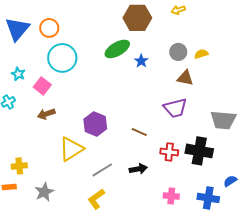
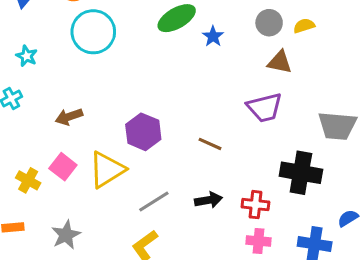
pink square: (42, 86) -> (63, 167), moved
red cross: (169, 152) -> (255, 205), moved
yellow cross: (19, 166) -> (28, 180), moved, turned 35

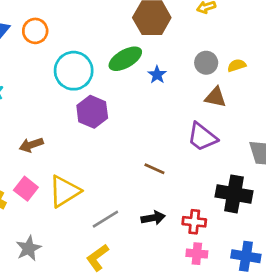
cyan circle: (93, 32) -> (74, 71), moved
purple trapezoid: (265, 108) -> (202, 137), turned 52
purple hexagon: (143, 132) -> (92, 112), moved

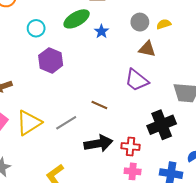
cyan circle: (74, 71) -> (36, 28), size x0.6
black cross: (234, 194) -> (162, 125), turned -32
black arrow: (153, 218) -> (98, 143), size x1.5
gray line: (105, 219) -> (66, 123), moved

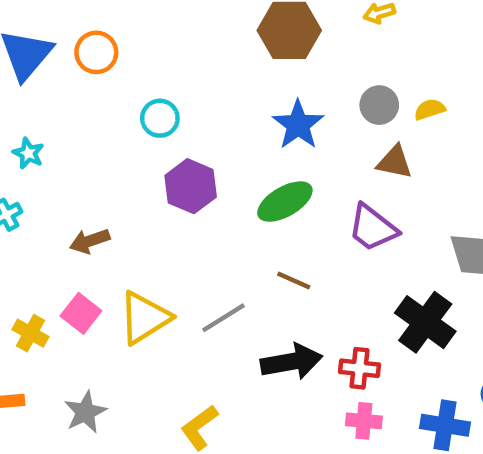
green ellipse: (77, 19) -> (285, 202), moved
blue star: (101, 31) -> (298, 125), size x1.6
black cross: (162, 125) -> (425, 322), turned -32

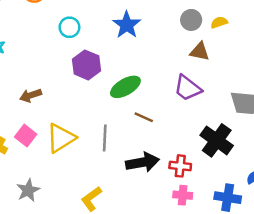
blue star: (298, 125) -> (127, 25), moved
green ellipse: (285, 202) -> (125, 87), moved
gray line: (223, 318) -> (105, 138), turned -55

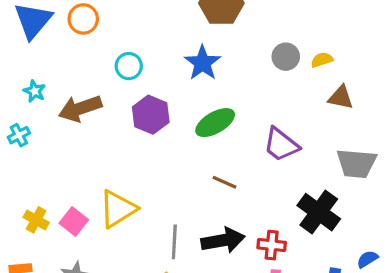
brown triangle: (200, 52) -> (341, 97), moved
green ellipse: (125, 87) -> (215, 123), moved
brown arrow: (31, 95) -> (80, 108), moved, size x1.5
pink square: (26, 136) -> (74, 221), moved
gray line: (105, 138) -> (174, 242), moved

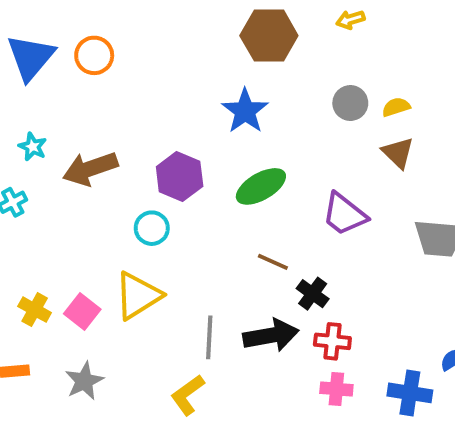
cyan circle: (129, 66) -> (152, 228), moved
brown triangle: (341, 97) -> (398, 153), moved, turned 32
black cross: (319, 212) -> (313, 294), moved, size x0.6

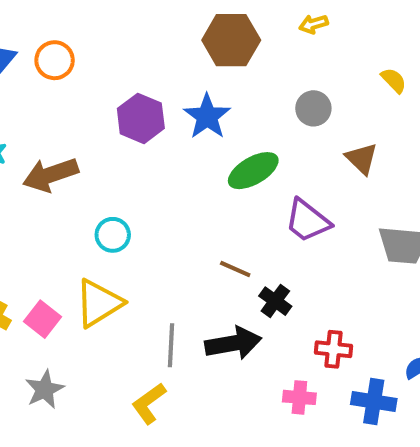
yellow semicircle: (396, 107) -> (394, 80), moved, turned 64
purple hexagon: (180, 177) -> (141, 118), moved
green ellipse: (261, 186) -> (253, 171), moved
red cross: (332, 341) -> (334, 349), moved

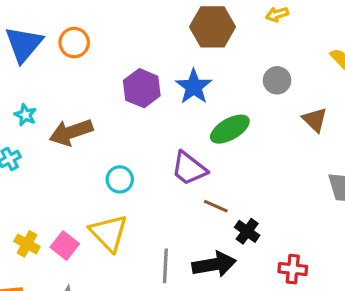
purple trapezoid: (307, 221) -> (189, 168), moved
yellow triangle: (99, 303) -> (109, 233), turned -42

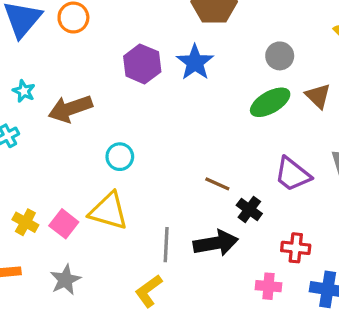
green ellipse: (230, 129) -> (270, 102), moved
purple trapezoid: (189, 168) -> (293, 174), moved
yellow triangle: (109, 233) -> (109, 211), turned -30

